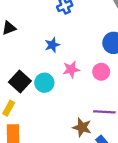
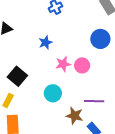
pink circle: (101, 72) -> (82, 65), moved
cyan circle: (44, 83) -> (53, 93), moved

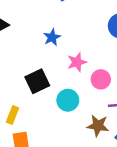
pink circle: (82, 65) -> (101, 79), moved
black square: (17, 76) -> (37, 81), moved, turned 30

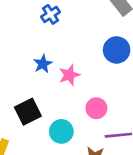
pink star: (77, 62) -> (69, 75), moved

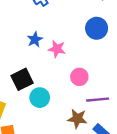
pink star: (69, 75) -> (57, 49), turned 30
cyan circle: (61, 131) -> (40, 98), moved

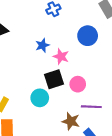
blue circle: (97, 28) -> (88, 36), moved
black square: (22, 79) -> (54, 79), moved

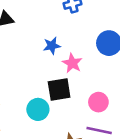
pink circle: (78, 84) -> (98, 102), moved

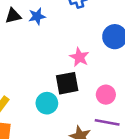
blue star: (52, 46) -> (37, 16), moved

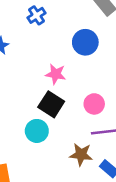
black square: (67, 83) -> (51, 104), turned -30

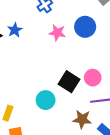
pink star: (56, 74) -> (57, 33), moved
black square: (51, 104) -> (69, 82), moved

